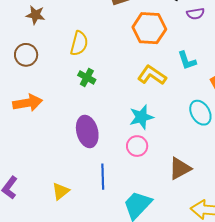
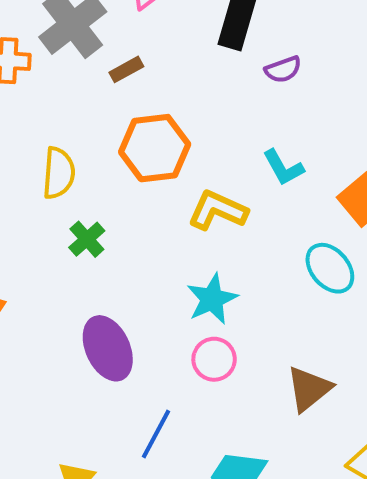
orange hexagon: (149, 28) -> (155, 148), moved
green cross: (87, 77) -> (87, 239), turned 30
blue line: (103, 177) -> (156, 434), turned 40

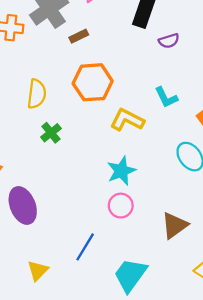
purple ellipse: (108, 348) -> (23, 205), moved

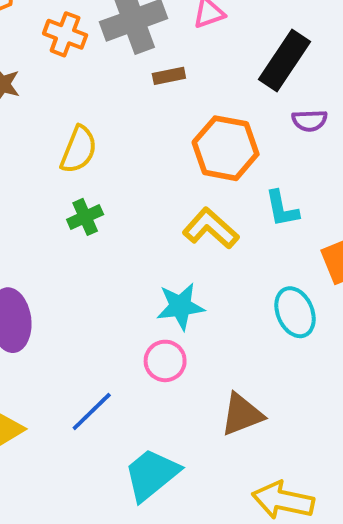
orange hexagon: (93, 82) -> (226, 148), moved

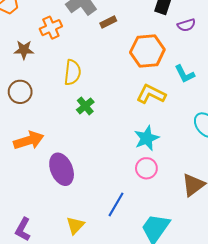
orange cross: (65, 34) -> (51, 28), moved, turned -30

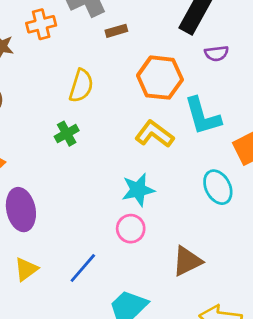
yellow semicircle: (72, 72) -> (81, 86), moved
cyan L-shape: (185, 74) -> (203, 116), size x1.5
yellow triangle: (75, 225) -> (26, 269), moved

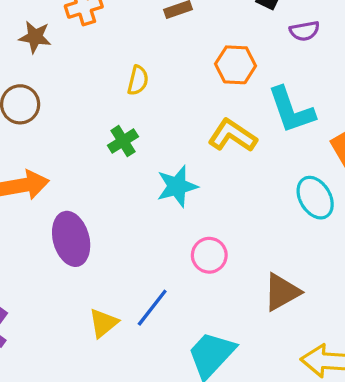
orange hexagon: (160, 78) -> (236, 65), size x0.7
yellow semicircle: (81, 86) -> (138, 80), size x0.7
cyan star: (138, 190) -> (177, 186), moved
yellow triangle: (26, 269) -> (103, 323), moved

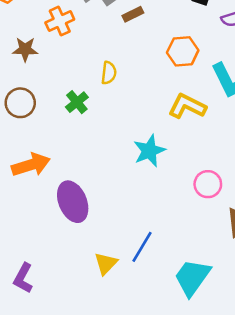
green cross: (123, 141) -> (77, 102), moved
pink circle: (209, 255) -> (208, 184), moved

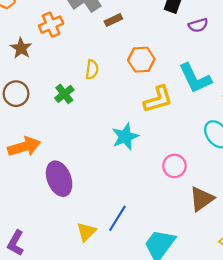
brown star: (25, 49) -> (21, 48), turned 30
orange hexagon: (183, 51) -> (141, 60), moved
yellow L-shape: (187, 106) -> (158, 99), turned 136

